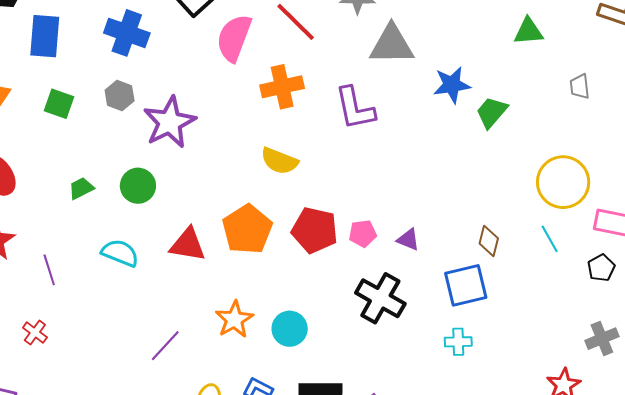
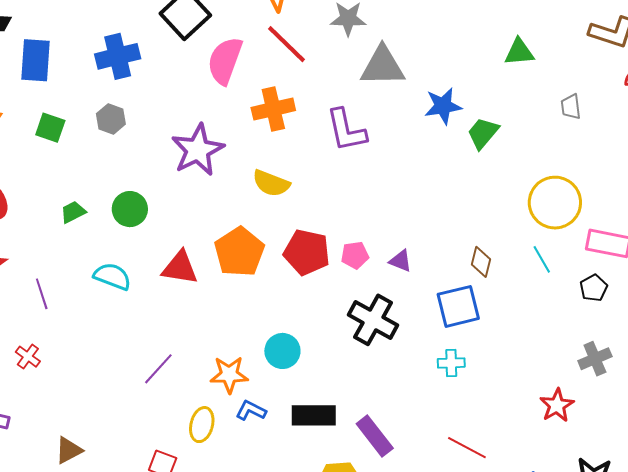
blue cross: (127, 33) -> (118, 56), turned -33
purple star: (170, 122) -> (198, 150), moved
orange star: (234, 319) -> (229, 375), moved, turned 30

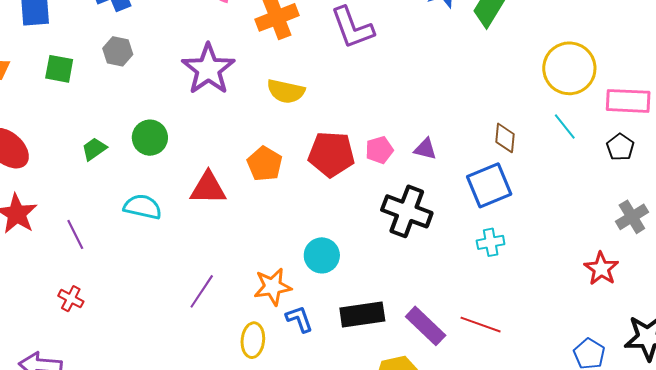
orange pentagon: (239, 252) -> (265, 164), size x0.7
blue L-shape: (251, 411) -> (299, 319), turned 52
red line: (467, 448) -> (481, 325), moved

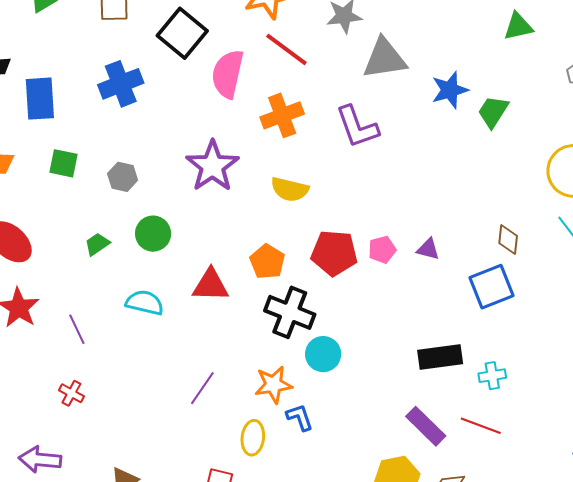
gray hexagon: (118, 51) -> (123, 177), moved
black cross: (407, 211) -> (290, 312), moved
cyan cross: (491, 242) -> (492, 376), moved
black rectangle: (362, 314) -> (440, 357), moved

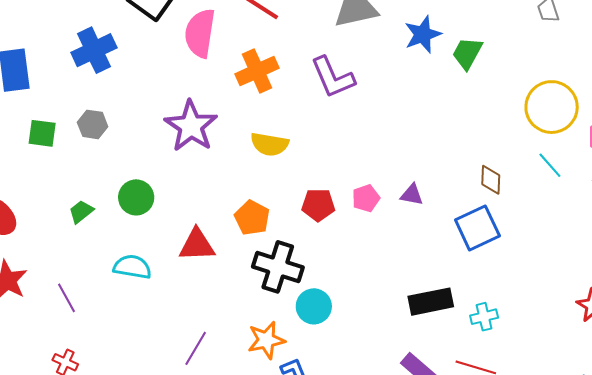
gray hexagon: (123, 177) -> (93, 124), moved
red pentagon: (334, 253) -> (318, 205), size x0.7

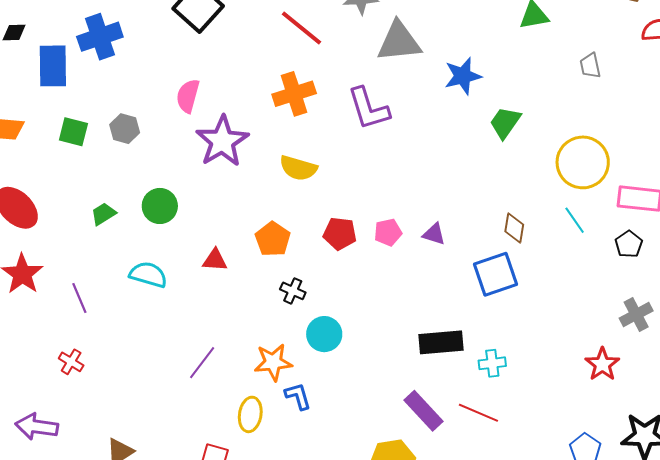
pink semicircle: (200, 33) -> (188, 96), moved, size x0.7
blue cross: (94, 50) -> (100, 37), moved
green trapezoid: (467, 53) -> (505, 123), moved
red triangle: (197, 245) -> (215, 260), size x0.7
black cross: (278, 267) -> (293, 291), size x0.5

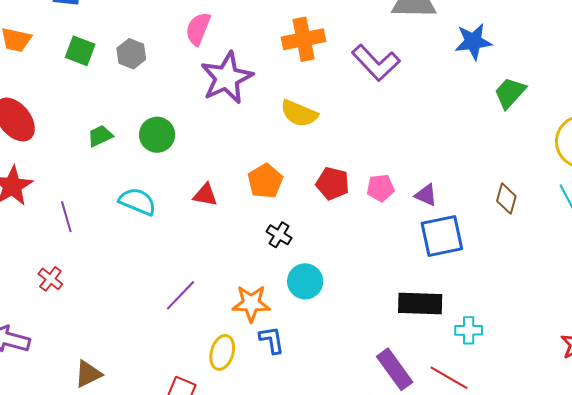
purple L-shape: (369, 109) -> (376, 63), turned -33
blue square: (496, 274) -> (442, 236), moved

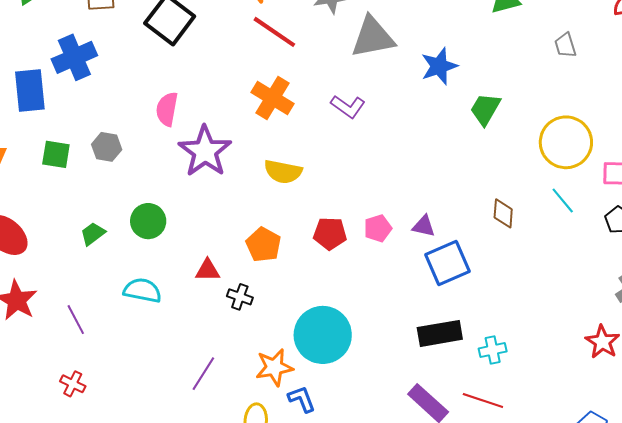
orange cross: (304, 39) -> (273, 98), turned -36
purple L-shape: (376, 63) -> (348, 107), size x0.7
black cross: (279, 235) -> (240, 297), moved
cyan circle: (305, 281) -> (323, 335), size x1.6

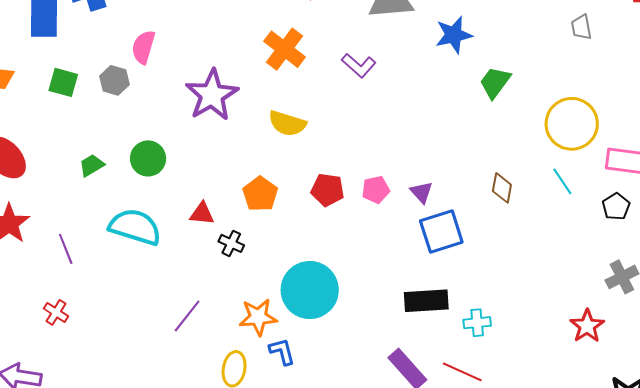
pink semicircle: (167, 109) -> (143, 47), moved
purple triangle: (424, 226) -> (422, 192), turned 30
cyan semicircle: (142, 290) -> (135, 227), size x1.4

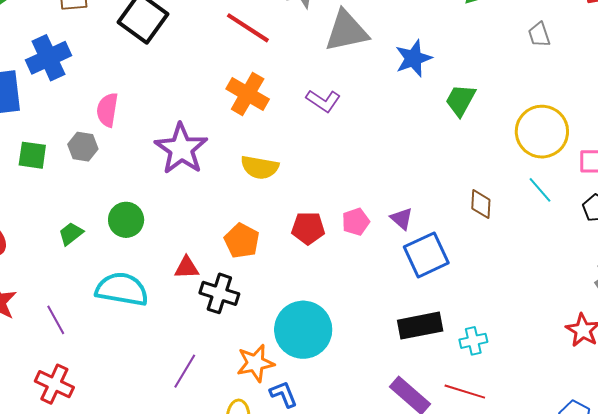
black cross: (231, 243) -> (219, 293), size x1.5
red cross: (56, 312) -> (54, 384), size x1.5

